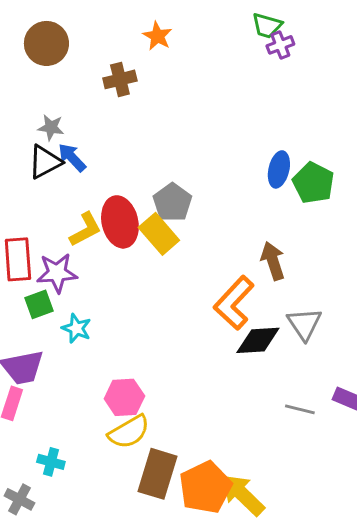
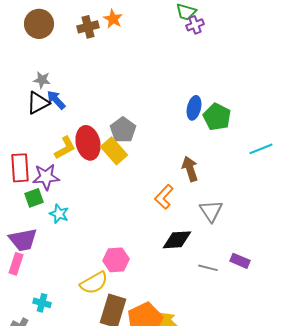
brown cross: (120, 79) -> (88, 27), moved
orange L-shape: (234, 303) -> (164, 197), size x0.7
black diamond: (258, 340) -> (177, 240), moved
pink hexagon: (124, 397) -> (116, 260), moved

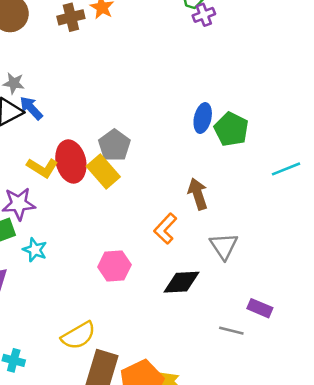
yellow L-shape: (65, 148) -> (42, 168), turned 60
pink hexagon: (116, 260) -> (114, 266), moved
gray line: (208, 268) -> (231, 331), moved

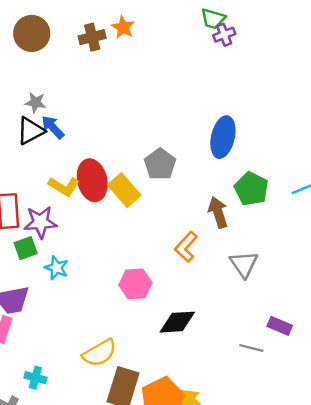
blue ellipse: (203, 118) -> (223, 137), size x1.4
green pentagon: (231, 129) -> (251, 189), moved
gray pentagon: (114, 145) -> (160, 164), moved
black diamond: (182, 282) -> (177, 322), moved

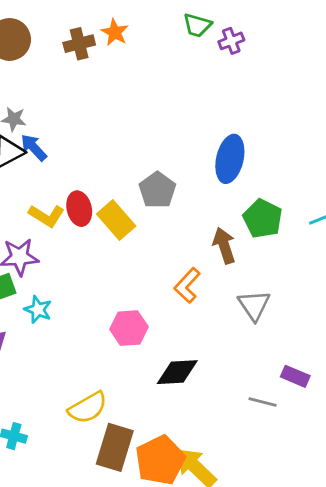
green trapezoid: (213, 19) -> (197, 25), moved
red ellipse: (92, 180) -> (79, 209), size x0.7

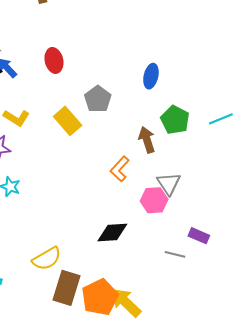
blue ellipse: (230, 159) -> (151, 76), size x0.7
red ellipse: (79, 209) -> (54, 60), moved
pink hexagon: (129, 328) -> (154, 200), moved

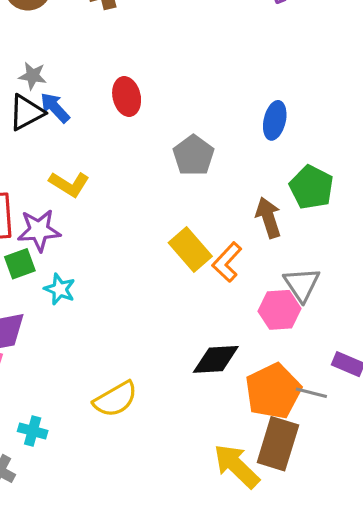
yellow rectangle: (68, 121) -> (190, 249), moved
brown rectangle: (66, 288) -> (278, 444), moved
orange pentagon: (100, 297) -> (273, 391), moved

